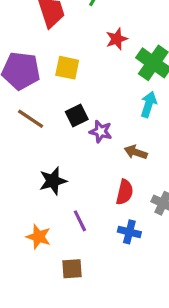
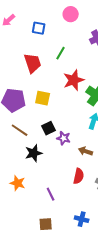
red star: (117, 39) -> (74, 80), size x1.5
black star: (53, 181) -> (34, 153), moved
blue cross: (129, 232) -> (82, 219), moved
orange star: (38, 237) -> (18, 183), moved

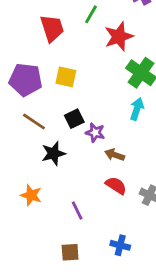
red star: (74, 80) -> (119, 37), moved
brown arrow: (86, 151) -> (115, 155), moved
red semicircle: (79, 176) -> (116, 185), turned -70

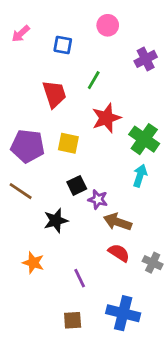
red star: (119, 37) -> (106, 118), moved
brown line: (34, 121) -> (21, 191), moved
brown arrow: (115, 155) -> (118, 222), size x1.4
blue cross: (120, 245) -> (123, 313), size x1.6

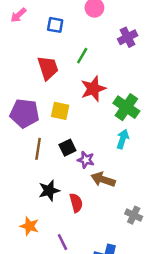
brown line: (21, 191) -> (38, 149), moved, turned 65
black star: (56, 221) -> (49, 191), moved
red semicircle: (119, 253) -> (76, 203), moved, turned 42
orange star: (33, 263) -> (29, 226), moved
purple line: (80, 278) -> (63, 242), moved

